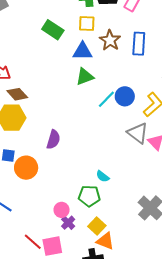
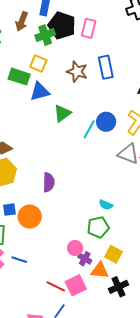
yellow square: (87, 24) -> (38, 63), moved, turned 36
blue triangle: (83, 51) -> (40, 92), moved
orange triangle: (105, 241) -> (100, 270), moved

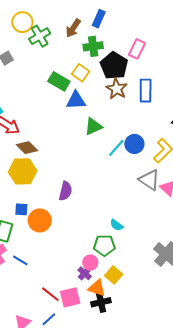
black pentagon: (62, 25) -> (114, 66), moved
pink circle: (75, 248) -> (90, 263), moved
black cross: (118, 287) -> (101, 302), moved

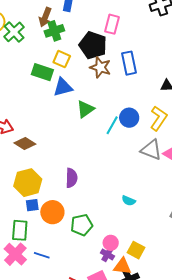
green cross: (93, 46) -> (54, 31), moved
yellow hexagon: (23, 171) -> (28, 183), moved
green pentagon: (104, 245) -> (82, 225), moved

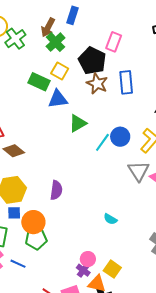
green cross: (54, 31) -> (56, 42), turned -30
gray triangle: (151, 150) -> (139, 171), turned 30
green pentagon: (82, 225) -> (36, 239), moved

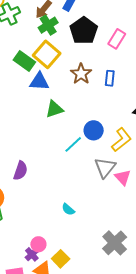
pink rectangle: (114, 42) -> (117, 39), moved
black pentagon: (92, 61) -> (84, 31), moved
yellow square: (60, 71) -> (47, 54), size x1.5
blue rectangle: (126, 82) -> (110, 78), size x0.7
cyan line: (102, 142) -> (73, 144), moved

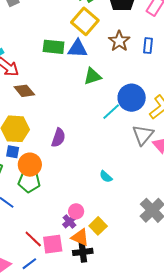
green rectangle: (24, 61) -> (54, 47), moved, turned -30
blue circle: (94, 130) -> (132, 98), size x1.4

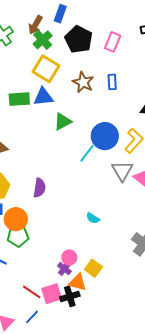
black cross: (83, 252) -> (70, 296), moved

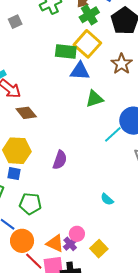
green rectangle: (19, 99) -> (66, 51), moved
orange circle: (16, 219) -> (22, 241), moved
orange triangle: (78, 282) -> (55, 243), moved

